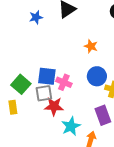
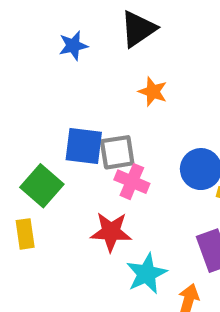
orange star: (91, 46) -> (153, 92), moved
blue square: (47, 76) -> (84, 146), moved
gray square: (44, 93) -> (117, 152), moved

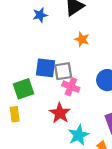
green square: (42, 186) -> (24, 89), turned 30
red star: (111, 232) -> (60, 113), turned 30

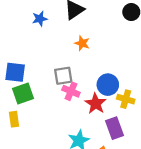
blue square: (46, 68) -> (15, 72), moved
red star: (60, 113) -> (96, 104), moved

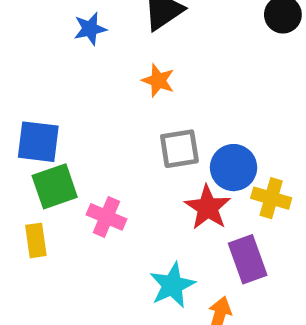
orange star: (82, 43) -> (158, 80), moved
gray square: (63, 76) -> (179, 149), moved
pink cross: (71, 91) -> (106, 217), moved

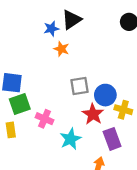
blue star: (90, 29) -> (51, 29), moved
orange star: (158, 80) -> (61, 49), moved
cyan star: (172, 285) -> (70, 139), moved

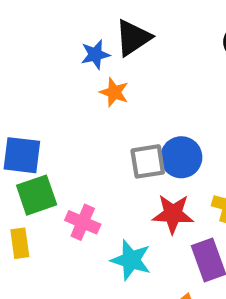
blue circle: (105, 95) -> (181, 157), moved
red star: (93, 114) -> (173, 214), turned -30
cyan star: (70, 139) -> (131, 260), turned -30

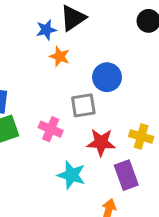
blue circle: (181, 157) -> (107, 77), moved
pink cross: (83, 222) -> (51, 129), moved

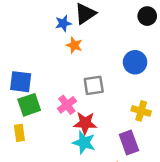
blue circle: (107, 77) -> (135, 62), moved
pink cross: (51, 129) -> (67, 105), turned 30
red star: (101, 142) -> (85, 123), moved

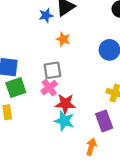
orange star: (74, 45) -> (63, 39), moved
gray square: (94, 85) -> (52, 70), moved

